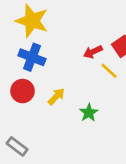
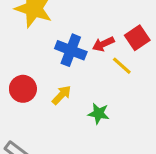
blue cross: (32, 57) -> (71, 50), moved
green star: (89, 113) -> (99, 114), turned -30

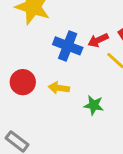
yellow arrow: (62, 95) -> (59, 88), turned -126

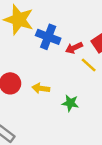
blue cross: (68, 46) -> (48, 37), moved

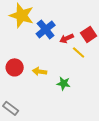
blue cross: (48, 37) -> (46, 29), turned 30

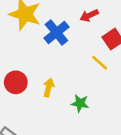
red arrow: (67, 38) -> (89, 15), moved
yellow arrow: (40, 71) -> (49, 88), turned 96

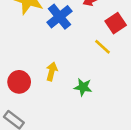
red circle: (16, 82) -> (19, 82), moved

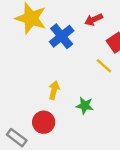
red circle: (19, 82) -> (44, 122), moved

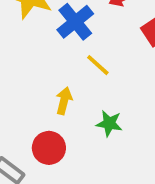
yellow line: (104, 66) -> (98, 65), moved

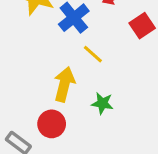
yellow arrow: (64, 101) -> (64, 84), size x1.5

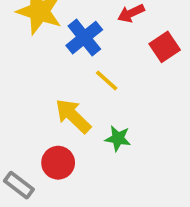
yellow arrow: (64, 84) -> (73, 116), turned -60

